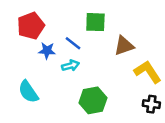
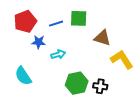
blue line: (73, 43) -> (56, 24), moved, turned -56
brown triangle: (124, 46) -> (102, 38), turned 36
black cross: (151, 104) -> (100, 86), moved

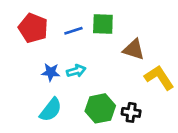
red pentagon: (25, 21) -> (33, 28), turned -30
blue star: (39, 42) -> (51, 72), moved
cyan semicircle: (23, 76) -> (51, 110), moved, turned -108

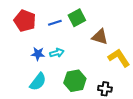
green square: (103, 24) -> (77, 18), turned -30
black cross: (131, 112) -> (105, 89), moved

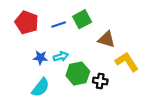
green hexagon: (75, 81) -> (78, 74), moved
black cross: (105, 89) -> (100, 81), moved

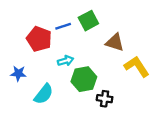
red pentagon: (27, 22) -> (39, 39), moved
blue star: (41, 58) -> (18, 73), moved
black cross: (100, 81) -> (105, 99), moved

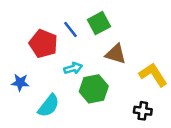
blue line: (63, 26) -> (71, 30), turned 70
brown triangle: (115, 42) -> (116, 54), moved
black cross: (105, 99) -> (143, 111), moved

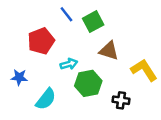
blue line: (71, 30) -> (66, 14), moved
red pentagon: (43, 44) -> (41, 41), turned 30
black cross: (143, 111) -> (121, 100), moved

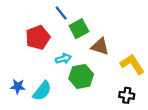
green square: (93, 22) -> (79, 29), moved
blue star: (19, 77) -> (18, 86), moved
black cross: (121, 100) -> (127, 95), moved

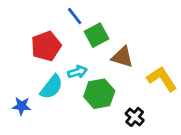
cyan semicircle: (42, 91) -> (52, 87), moved
black cross: (127, 95) -> (135, 117), moved, turned 32

